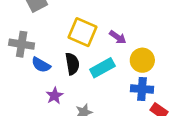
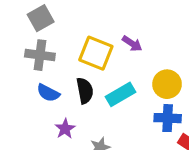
purple arrow: (118, 37) -> (132, 44), moved
gray cross: (22, 44) -> (40, 55), moved

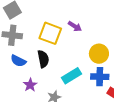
cyan rectangle: (120, 94) -> (72, 76), moved

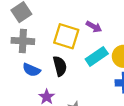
cyan rectangle: (72, 76) -> (97, 56), moved

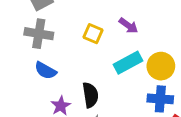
yellow square: (66, 36) -> (93, 34), size x0.6
black semicircle: (60, 66) -> (90, 95), moved

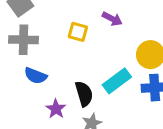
cyan rectangle: (128, 63) -> (117, 81), moved

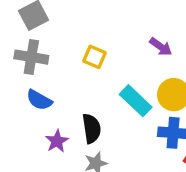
purple arrow: (112, 19) -> (161, 47), moved
cyan rectangle: (117, 81) -> (136, 101), moved, turned 72

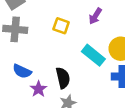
purple arrow: (161, 47) -> (95, 16), moved, turned 91
blue semicircle: (39, 100) -> (22, 71), moved

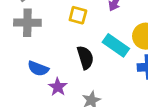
black semicircle: (63, 78) -> (85, 58), moved

